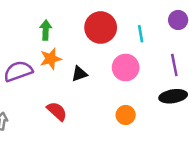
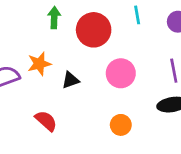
green arrow: (46, 30) -> (54, 18), moved
cyan line: (141, 34) -> (137, 15), moved

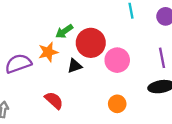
green arrow: (54, 18) -> (64, 31), moved, turned -126
red circle: (94, 30) -> (91, 43), moved

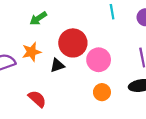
green arrow: (64, 31) -> (38, 18), moved
orange circle: (117, 104) -> (102, 92), moved

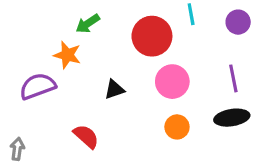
red circle: (73, 43) -> (152, 36), moved
orange star: (32, 52) -> (67, 55), moved, turned 30

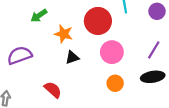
green arrow: (88, 24) -> (39, 16), moved
orange star: (67, 55) -> (64, 34), moved
purple line: (233, 78) -> (154, 50), turned 42

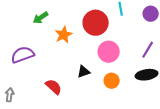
orange star: (64, 34) -> (64, 35), turned 30
black triangle: (72, 57) -> (84, 72), moved

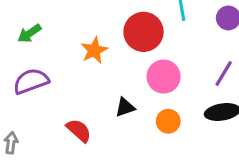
green arrow: (41, 18) -> (29, 33), moved

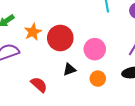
red circle: (144, 32) -> (60, 38), moved
orange star: (94, 50) -> (33, 32), moved

